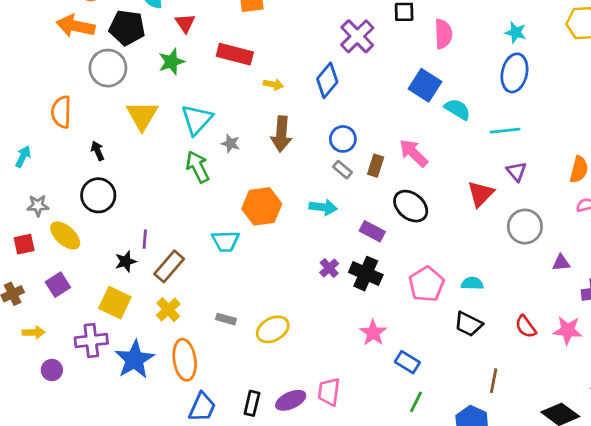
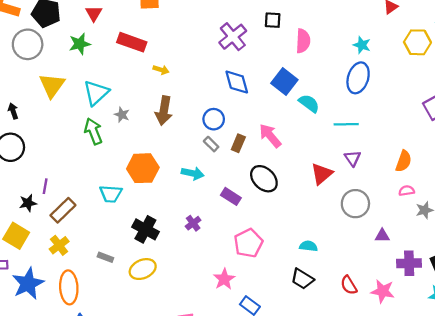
blue diamond: (327, 80) -> (237, 82), moved, turned -60
black cross: (366, 274) -> (145, 229), moved
pink pentagon: (426, 284) -> (248, 243), moved

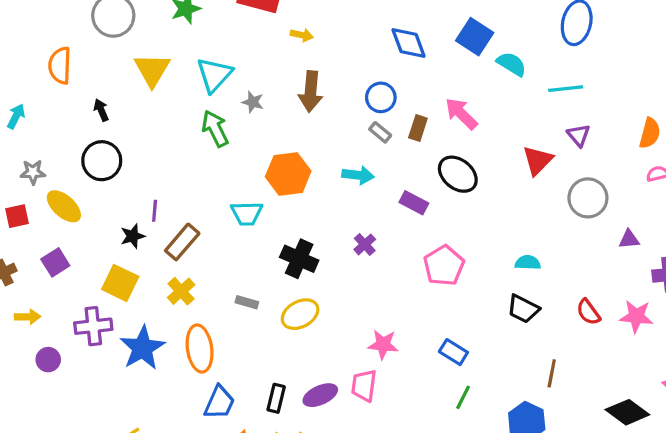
pink star: (224, 279) -> (383, 345), moved, turned -30

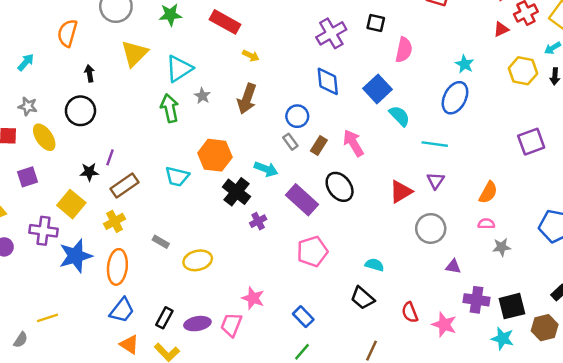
purple rectangle: (414, 203) -> (302, 200), size x1.5
black cross: (299, 259) -> (236, 192), moved

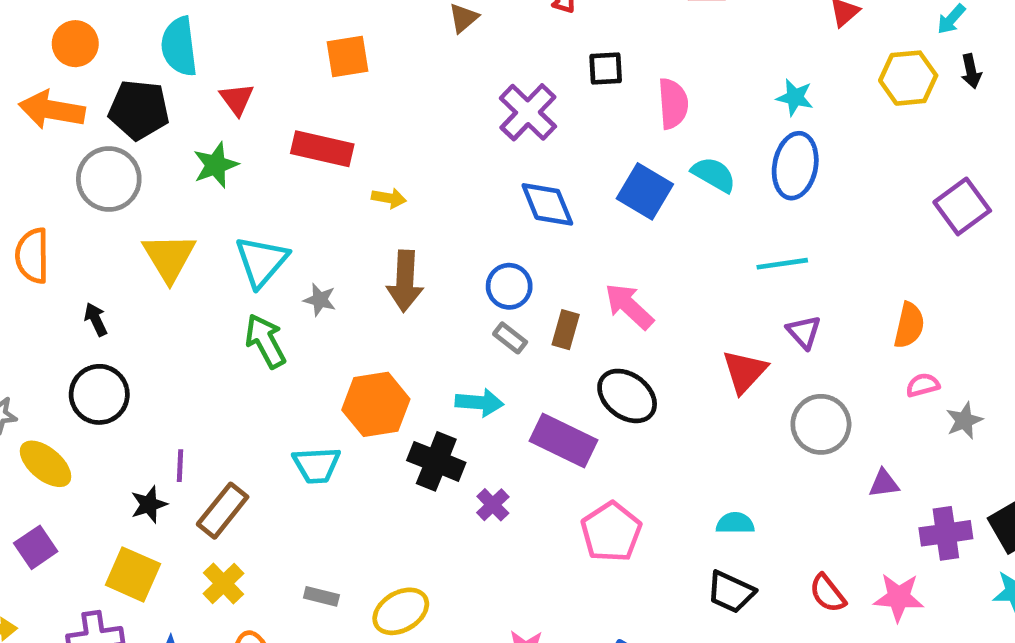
cyan semicircle: (399, 116) -> (714, 175), moved

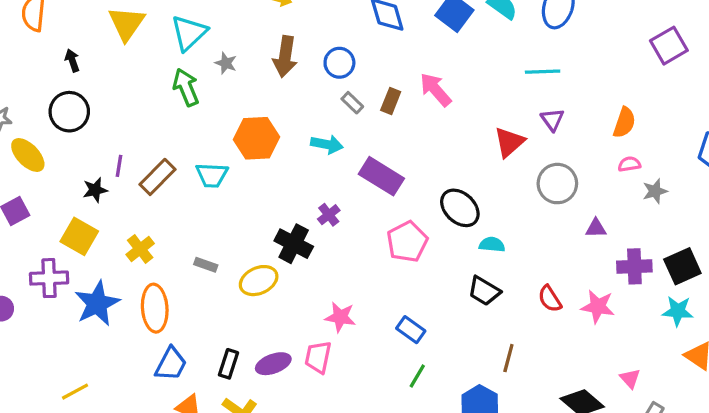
blue circle: (509, 286) -> (339, 63), moved
black ellipse: (627, 396) -> (460, 208), moved
black cross: (436, 461) -> (294, 244), moved
brown rectangle: (223, 511) -> (157, 177), moved

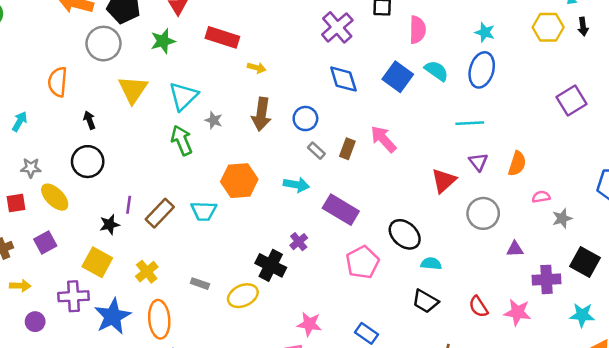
orange semicircle: (624, 123) -> (517, 164), moved
black square: (682, 266) -> (585, 262), moved, turned -36

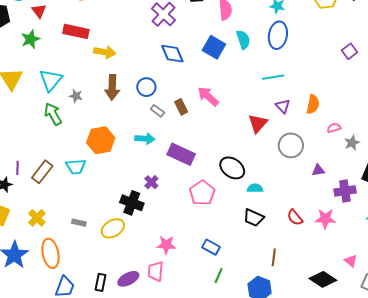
yellow arrow: (257, 68) -> (105, 52), size x1.5
cyan semicircle: (436, 71) -> (243, 40), turned 42
purple square: (572, 101) -> (350, 51), size x0.7
brown rectangle: (347, 149) -> (181, 107), turned -42

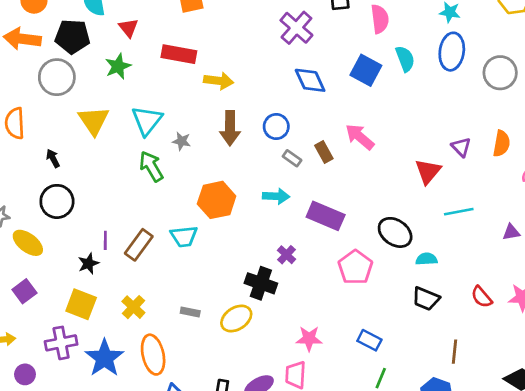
cyan line: (273, 77) -> (459, 212), moved
gray circle: (291, 145) -> (500, 73), moved

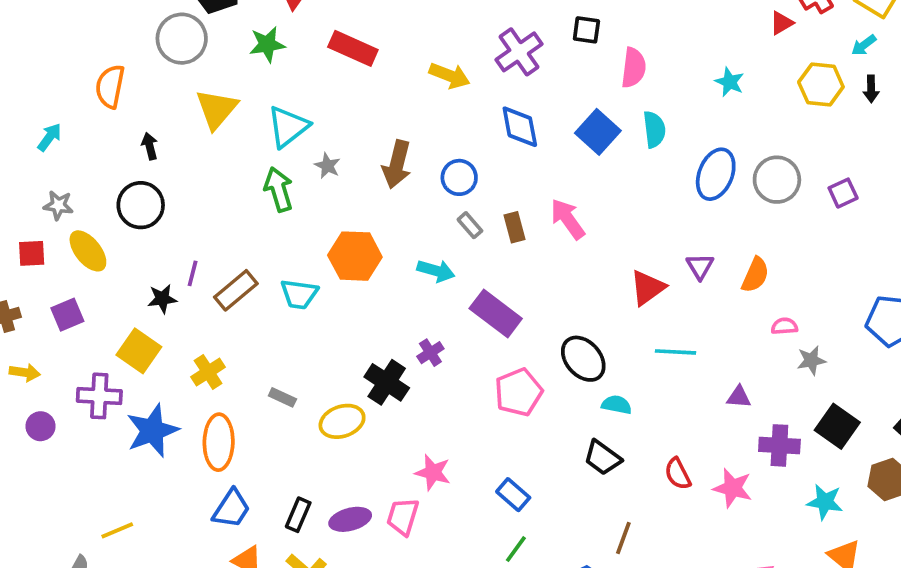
blue ellipse: (452, 52) -> (716, 174), moved
yellow arrow: (219, 81) -> (450, 76), moved

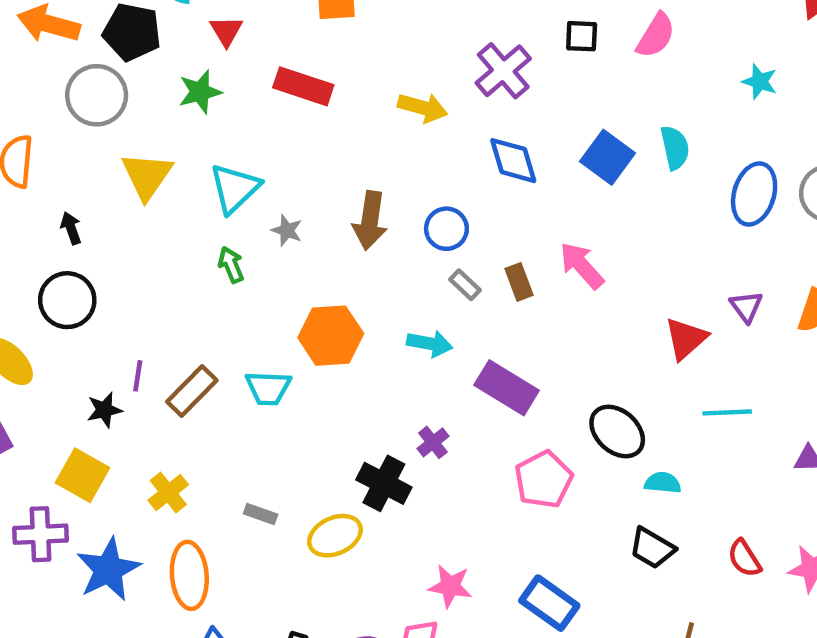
pink semicircle: (634, 68) -> (656, 35), moved, turned 30
green arrow: (279, 189) -> (231, 265), size x0.7
blue rectangle: (513, 495) -> (549, 603), size x1.4

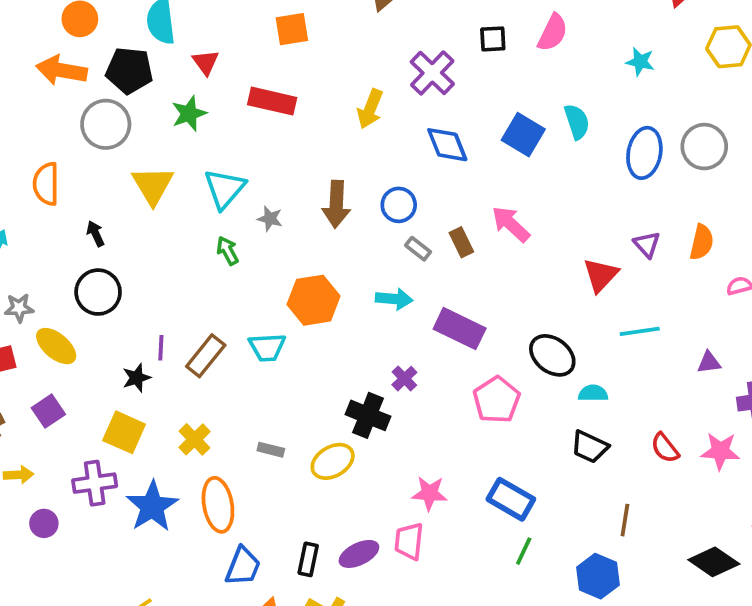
yellow arrow: (423, 108) -> (370, 109), turned 102

